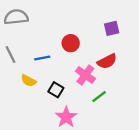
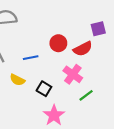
red semicircle: (107, 61) -> (83, 49), moved

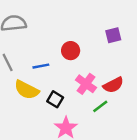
red semicircle: (83, 49) -> (113, 85), moved
yellow semicircle: (17, 80) -> (27, 90), size x1.5

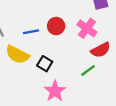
red circle: (71, 51) -> (56, 26), moved
pink cross: (86, 84) -> (87, 28), moved

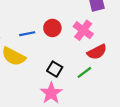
black square: (45, 64) -> (55, 69), moved

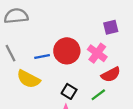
red circle: (52, 28) -> (67, 51), size x1.5

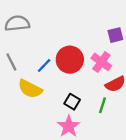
blue line: (42, 57) -> (44, 65), turned -35
green line: (98, 95) -> (103, 105), turned -35

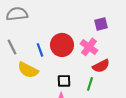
blue line: (44, 65) -> (40, 50), turned -64
black square: (72, 102) -> (64, 81), turned -32

